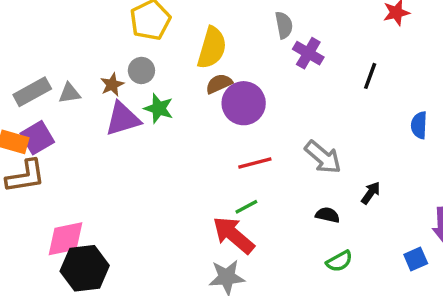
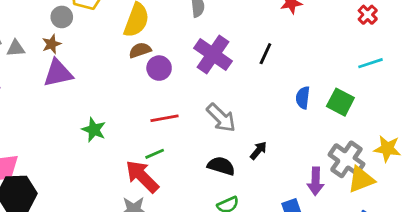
purple cross: (308, 53) -> (213, 55), moved, size x1.5
gray circle: (141, 70) -> (62, 17), moved
purple circle: (244, 103) -> (159, 68), size x0.7
green star: (159, 108) -> (94, 130), moved
black semicircle: (327, 215) -> (221, 166), size x1.4

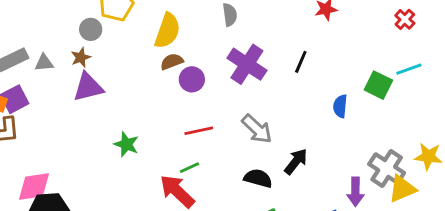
green square: (340, 102) -> (378, 85), moved
black arrow: (258, 150) -> (296, 162), size x1.4

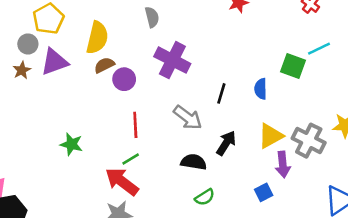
black line: (301, 62) -> (221, 93), moved
purple triangle: (88, 87) -> (54, 62), moved
red line: (199, 131) -> (135, 125), turned -75
yellow triangle: (402, 189) -> (271, 136), moved

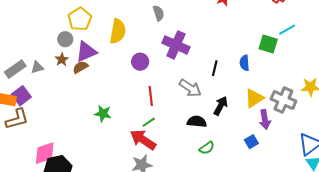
brown semicircle: (104, 65) -> (80, 67), moved

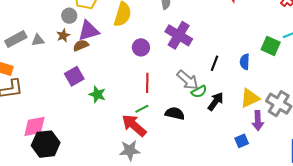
purple square: (21, 96) -> (74, 76), moved
black semicircle: (197, 122) -> (175, 113), moved
green semicircle: (207, 148) -> (199, 92), moved

